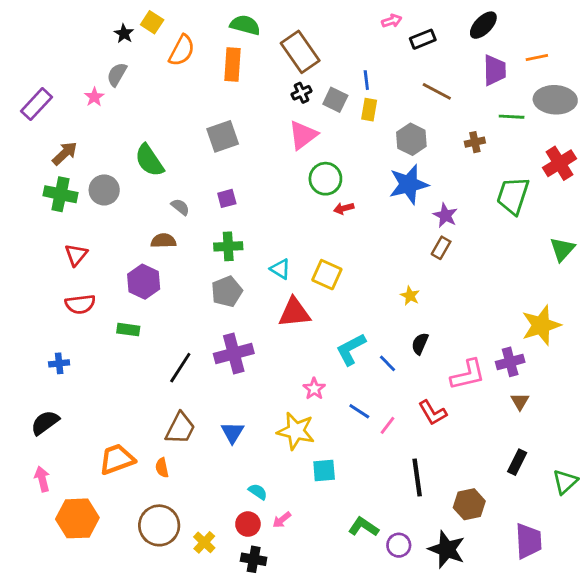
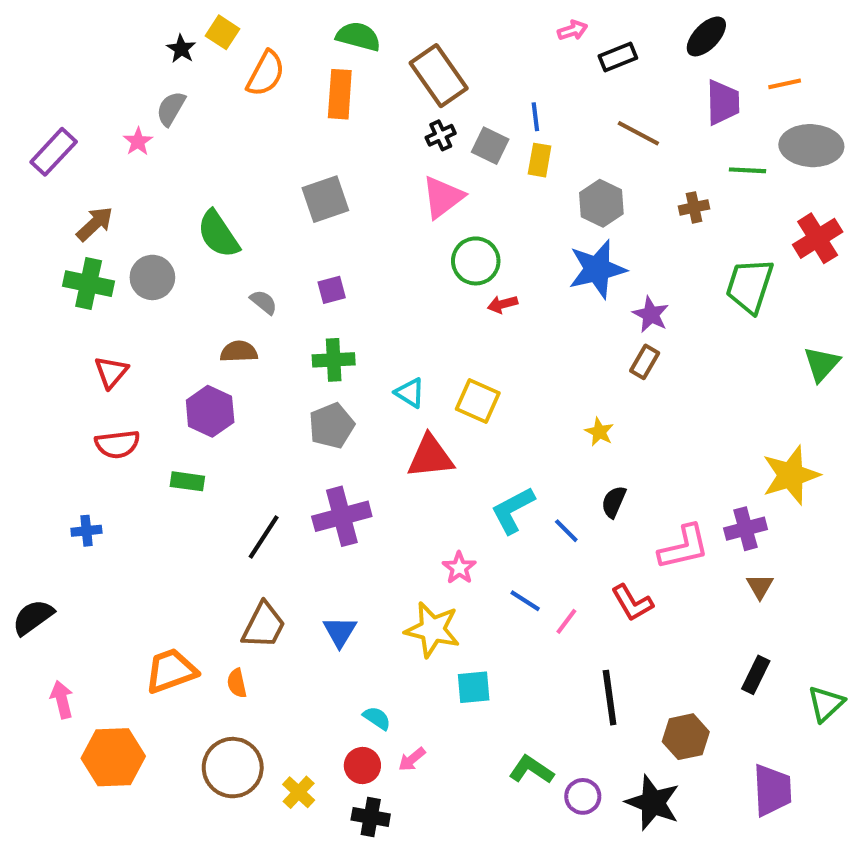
black semicircle: (45, 423) -> (33, 617), moved

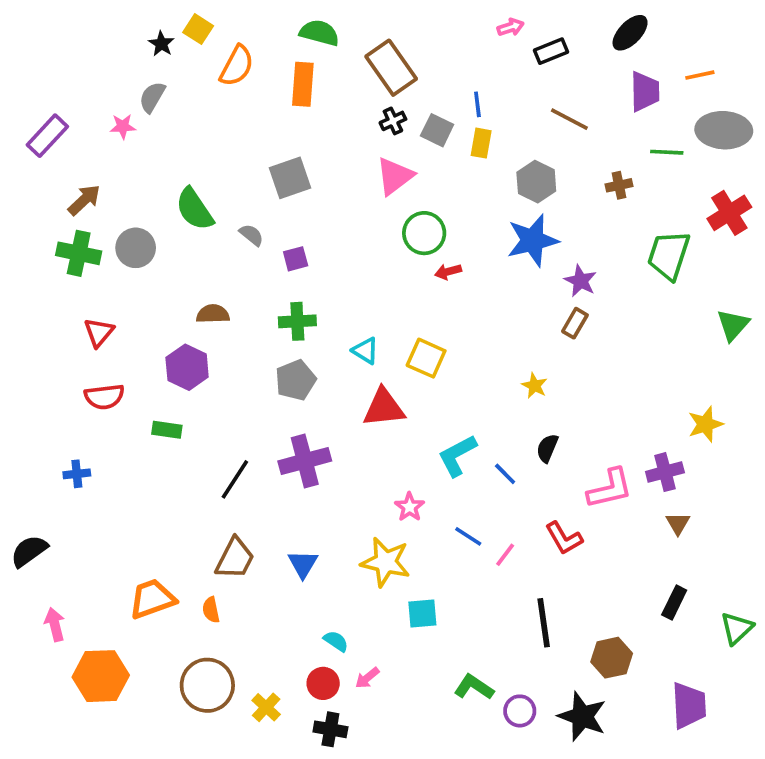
pink star: (138, 142) -> (123, 126), turned 30
gray semicircle: (264, 302) -> (251, 235), moved
yellow star: (791, 475) -> (705, 424), size x0.7

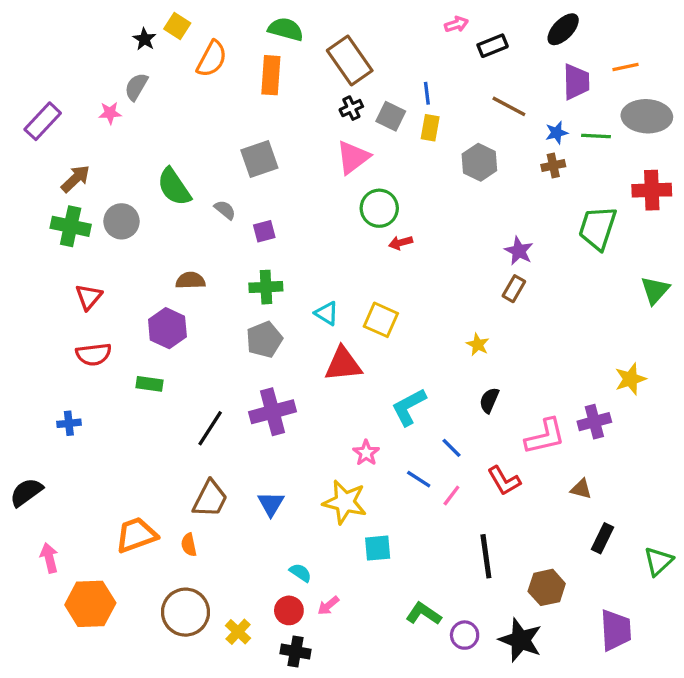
red cross: (729, 213) -> (652, 190), turned 30
blue star: (533, 240) -> (557, 133), moved, size x0.5
blue line: (505, 474) -> (451, 448), moved
brown triangle: (678, 523) -> (581, 489), moved, turned -45

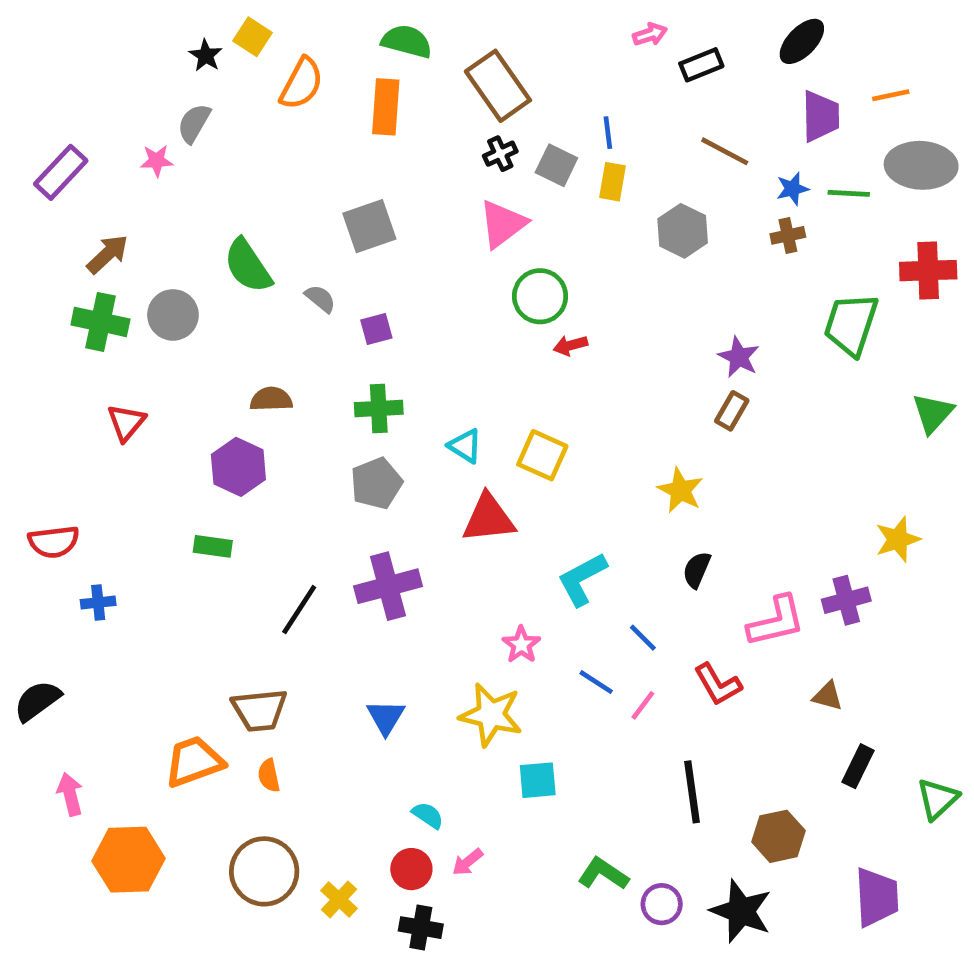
yellow star: (478, 344) -> (680, 490), size x1.4
red semicircle: (94, 354) -> (54, 542), moved
brown trapezoid: (210, 499) -> (259, 710), moved, turned 57

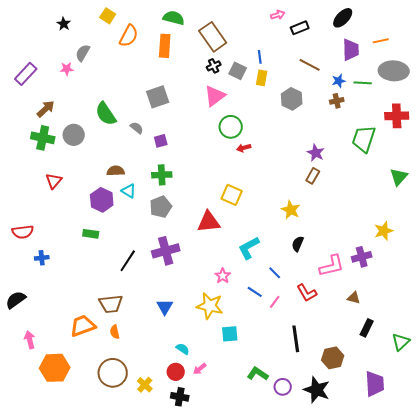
black star: (206, 55) -> (64, 24), moved
cyan triangle: (465, 446) -> (129, 191), moved

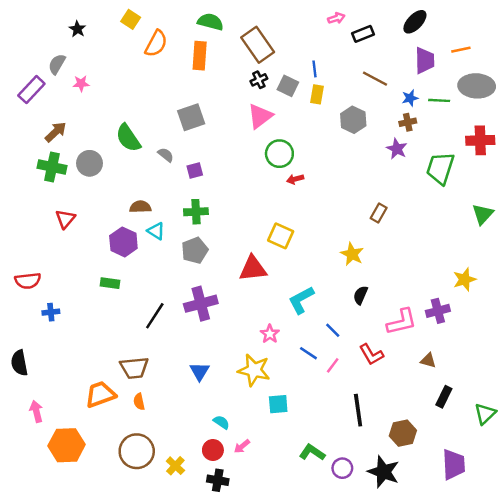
gray semicircle: (83, 53) -> (57, 64), moved
purple star: (316, 153) -> (397, 149), moved
black semicircle: (16, 300) -> (19, 363), turned -65

